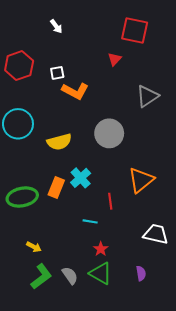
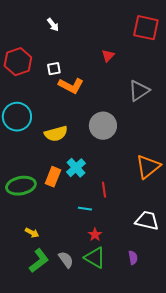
red square: (135, 31) -> (146, 28), moved
orange triangle: (141, 180) -> (148, 167), moved

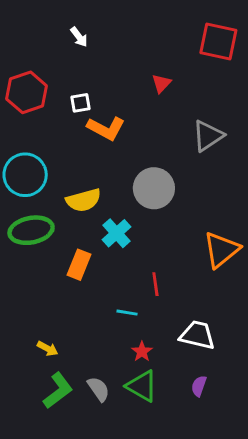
cyan cross: (76, 168) -> (116, 233), moved
green ellipse: (21, 186) -> (31, 230), moved
white trapezoid: (147, 221) -> (197, 335), moved
purple semicircle: (133, 258) -> (199, 386), turned -152

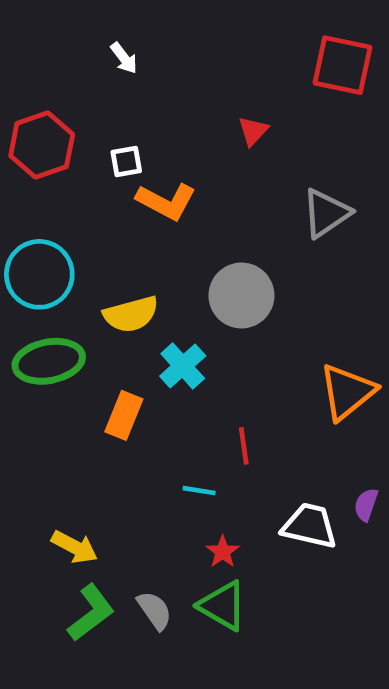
yellow arrow: (48, 349) -> (75, 547), size x1.4
purple semicircle: (199, 386) -> (366, 505), moved

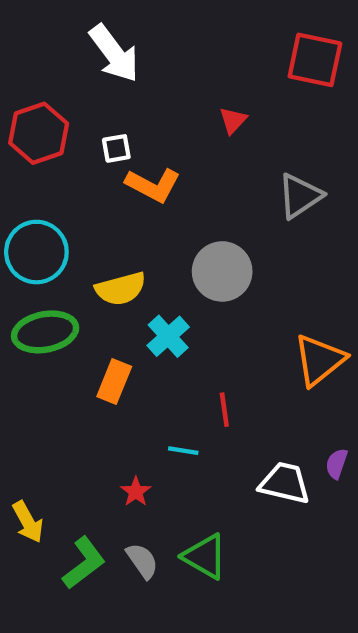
white arrow: (124, 58) -> (114, 53), size x2.0
yellow arrow: (75, 547) -> (28, 522), moved, turned 33
red star: (223, 552) -> (136, 492), moved

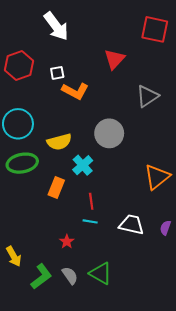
red triangle: (233, 120) -> (114, 59), size x1.5
red line: (224, 410) -> (91, 201), moved
white trapezoid: (285, 483) -> (131, 225), moved

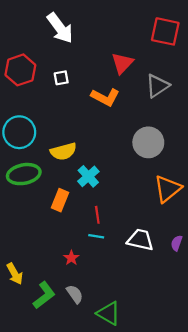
orange L-shape: (75, 91) -> (105, 97), moved
gray triangle: (147, 96) -> (157, 86), moved
gray circle: (109, 133) -> (148, 142), moved
green triangle: (101, 273) -> (109, 313), moved

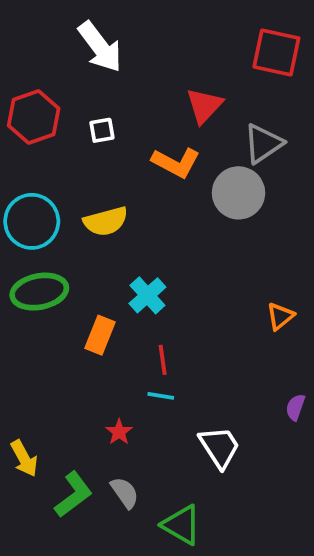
gray circle: (148, 142) -> (239, 193), moved
yellow semicircle: (63, 151) -> (106, 221), moved
orange triangle: (168, 189) -> (280, 316), size x0.6
white trapezoid: (140, 240) -> (220, 447), moved, turned 44

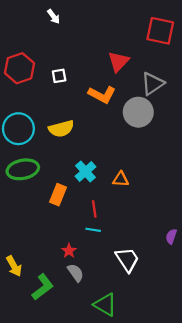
white arrow: (100, 47) -> (54, 16), moved, size x0.5
orange triangle: (280, 316) -> (121, 179), moved, turned 42
gray semicircle: (125, 493) -> (76, 273), moved

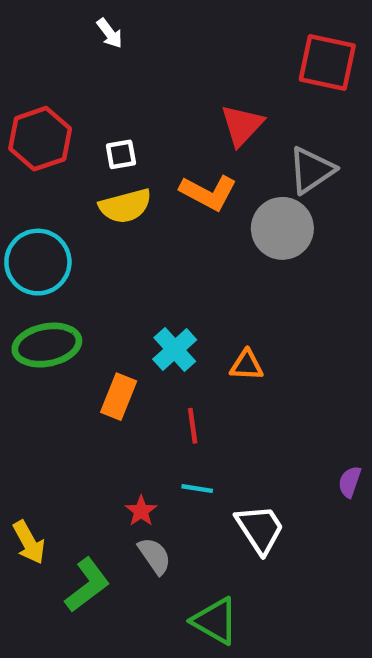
yellow semicircle: (61, 129) -> (125, 206), moved
cyan line: (93, 230) -> (197, 489), moved

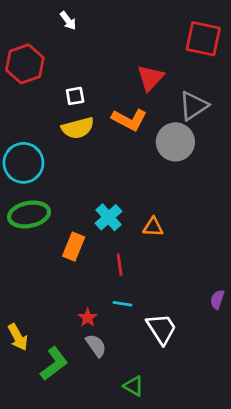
red hexagon: (40, 139) -> (25, 64), moved
green triangle: (215, 621) -> (134, 386), size x0.7

